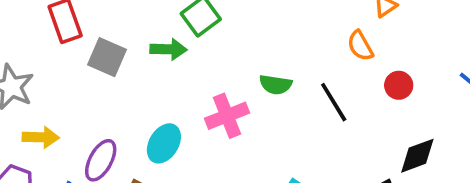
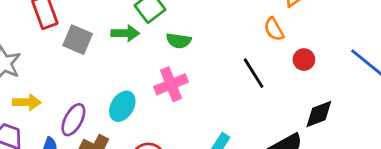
green semicircle: (276, 85) -> (179, 41), moved

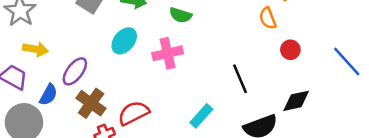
black line: (254, 73) -> (240, 79), moved
cyan ellipse: (122, 106) -> (124, 41), moved

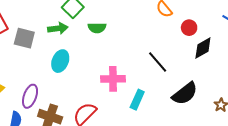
pink cross: (168, 53) -> (113, 79), moved, turned 30
black diamond: (296, 101) -> (203, 48), moved

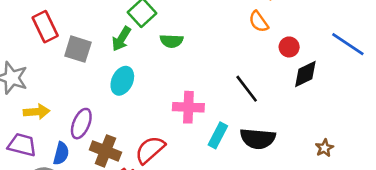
green arrow: (58, 28) -> (121, 39), turned 126
black semicircle: (185, 94) -> (258, 139), moved, turned 40

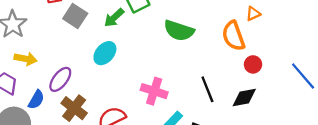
orange semicircle: (259, 22) -> (233, 36), size x1.5
green semicircle: (172, 41) -> (179, 31), moved, size x1.5
black diamond: (305, 74) -> (244, 98), moved

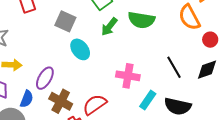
gray square: (75, 16) -> (65, 21), moved
green arrow: (114, 18) -> (109, 27), moved
cyan ellipse: (105, 53) -> (80, 49), turned -70

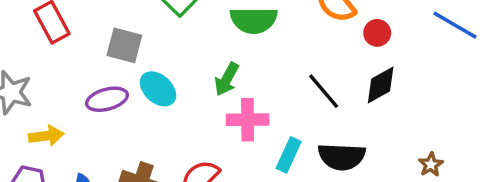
green arrow: (109, 27) -> (227, 79), moved
purple ellipse: (45, 78) -> (107, 99), moved, turned 55

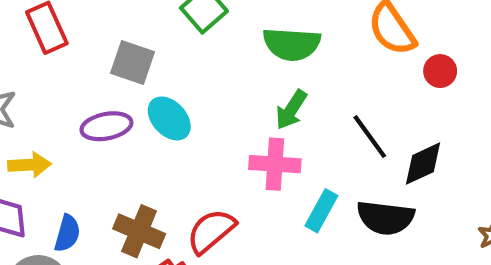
green arrow: (227, 79) -> (291, 110), moved
black diamond: (381, 85) -> (423, 164), moved

